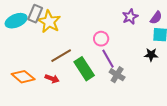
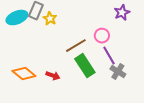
purple star: (130, 17) -> (122, 13), moved
yellow star: (49, 22) -> (50, 19), size x0.6
brown line: (61, 56) -> (76, 46), moved

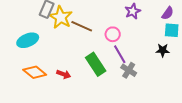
cyan ellipse: (17, 18) -> (28, 40), moved
yellow star: (50, 19) -> (61, 17), size x1.6
brown line: (76, 46) -> (82, 26), moved, turned 55

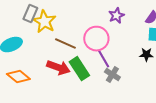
brown line: (82, 26) -> (65, 44), moved
pink circle: (113, 34) -> (96, 39), size x1.6
red arrow: (64, 74) -> (58, 68), moved, size x1.6

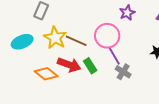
yellow star: (44, 22) -> (55, 38), moved
green rectangle: (79, 69) -> (90, 66), size x0.7
orange diamond: (18, 77) -> (46, 74), moved

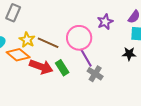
purple star: (127, 13) -> (105, 22), moved
yellow star: (55, 38) -> (27, 40), size x0.7
orange diamond: (46, 74) -> (18, 55), moved

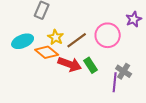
brown line: (48, 43) -> (77, 40), turned -60
purple line: (86, 58) -> (115, 82), moved, turned 36

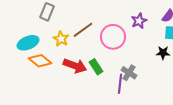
brown line: (77, 40) -> (83, 30), moved
orange diamond: (47, 52) -> (40, 61), moved

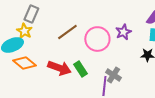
purple star: (139, 21) -> (123, 32), moved
yellow star: (61, 39) -> (24, 31), moved

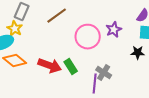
brown line: (67, 32) -> (57, 16), moved

